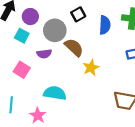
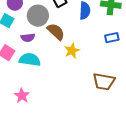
cyan semicircle: (55, 93) -> (30, 60), moved

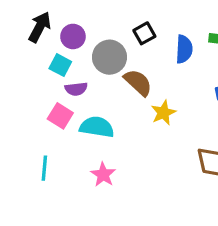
purple semicircle: (28, 38) -> (76, 89), moved
pink star: (22, 96) -> (103, 175), moved

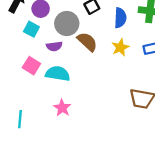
purple semicircle: (76, 89) -> (54, 46), moved
yellow star: (163, 113) -> (120, 47), moved
cyan line: (44, 168) -> (20, 119), moved

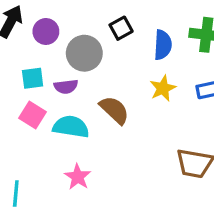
cyan square: (31, 29) -> (33, 78), moved, turned -35
brown semicircle: (87, 42) -> (114, 110), moved

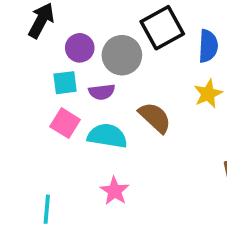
black square: (121, 28) -> (162, 28), size x1.6
purple circle: (46, 31) -> (80, 48), moved

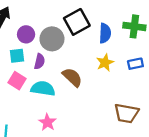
purple semicircle: (102, 92) -> (40, 61), turned -70

